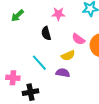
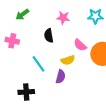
purple semicircle: (63, 73) -> (61, 77), turned 88
pink cross: (13, 78) -> (12, 41), moved

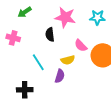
pink star: (63, 18) -> (65, 17), size x1.5

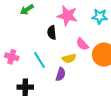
pink cross: (13, 38) -> (12, 57), moved

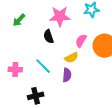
pink semicircle: (82, 44) -> (81, 41), turned 88

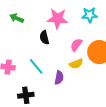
green arrow: (19, 20) -> (17, 18), turned 64
yellow semicircle: (71, 58) -> (76, 64), moved

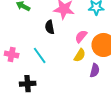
yellow semicircle: (76, 64) -> (80, 55), turned -40
purple semicircle: (59, 78) -> (95, 70), moved

